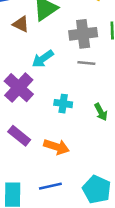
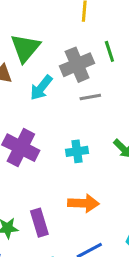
cyan arrow: (43, 59) -> (41, 88), moved
purple rectangle: (19, 136) -> (39, 223), moved, turned 50

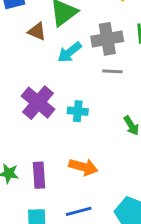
cyan cross: (77, 151) -> (78, 111), moved

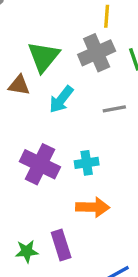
gray cross: (107, 39) -> (97, 53), moved
orange arrow: (83, 167) -> (93, 207), moved

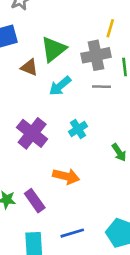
gray line: (114, 109) -> (102, 87), moved
cyan cross: (87, 163) -> (78, 129), moved, turned -36
purple rectangle: (61, 245) -> (35, 201), turned -30

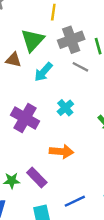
yellow line: (110, 28) -> (53, 12), moved
gray line: (102, 87) -> (80, 67), turned 35

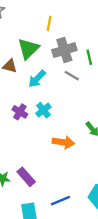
cyan cross: (65, 108) -> (43, 110), moved
purple cross: (25, 118) -> (20, 112), moved, size x0.6
orange arrow: (61, 152) -> (63, 142), moved

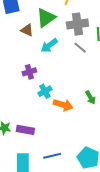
cyan cross: (43, 110) -> (45, 91), moved
purple cross: (20, 112) -> (29, 72), turned 32
purple rectangle: (26, 177) -> (25, 130), turned -48

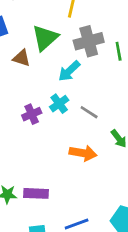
cyan arrow: (49, 45) -> (69, 71), moved
gray line: (80, 48) -> (89, 112), moved
cyan cross: (45, 91) -> (59, 104), moved

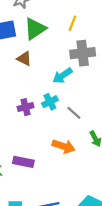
green triangle: (45, 38) -> (35, 29), moved
purple rectangle: (36, 193) -> (23, 162), moved

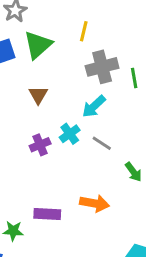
brown triangle: (24, 59) -> (38, 95), moved, turned 42
cyan arrow: (62, 76) -> (94, 106), moved
orange arrow: (64, 146) -> (95, 203), moved

